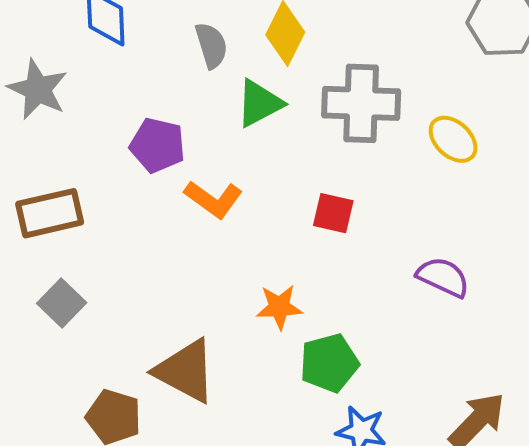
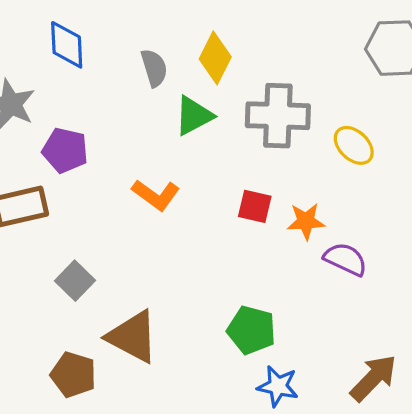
purple pentagon: (157, 145) -> (65, 150), moved
gray square: (62, 303) -> (75, 281), moved
orange star: (279, 307) -> (306, 221), moved
green pentagon: (329, 363) -> (251, 330), turned 30

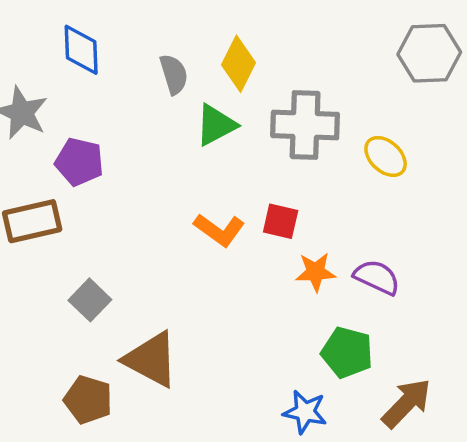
orange L-shape: (156, 195) -> (219, 230), moved
orange star: (306, 221) -> (316, 272), moved
green pentagon: (251, 330) -> (347, 352), moved

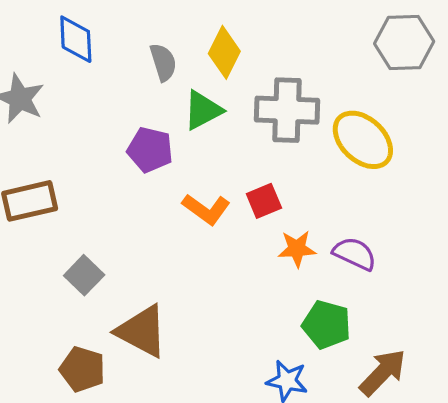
yellow ellipse: (386, 156) -> (363, 140), size x1.5
purple pentagon: (79, 162) -> (150, 150), moved
red square: (281, 221) -> (264, 201), turned -36

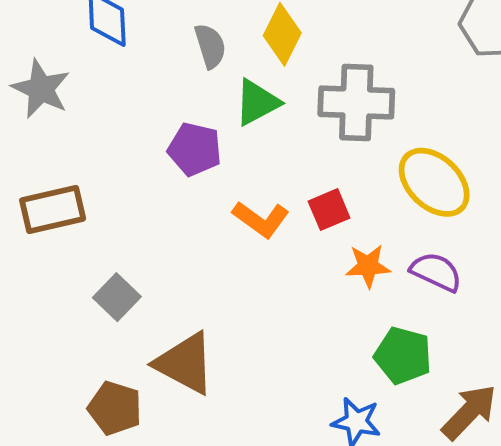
yellow ellipse: (363, 140) -> (434, 182), moved

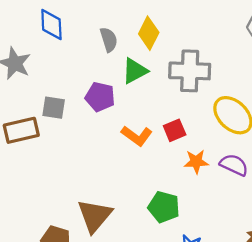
gray square: (117, 297) -> (54, 108), moved, turned -35
green pentagon: (403, 356) -> (164, 207), moved
brown triangle: (185, 363) -> (95, 216), turned 42

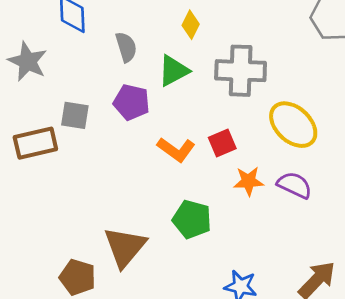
yellow diamond: (149, 33) -> (191, 25), size x0.7
gray semicircle: (109, 40) -> (126, 47), moved
green pentagon: (164, 207) -> (192, 219), moved

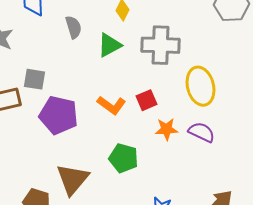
purple pentagon: (131, 102) -> (58, 115), moved, size x1.4
yellow ellipse: (293, 125) -> (200, 86), turned 33

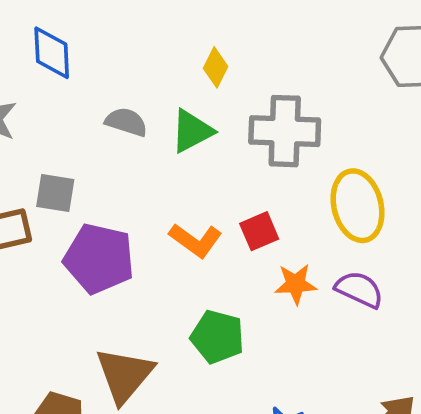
gray semicircle: (74, 27) -> (126, 122), moved, turned -55

